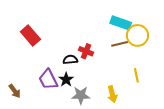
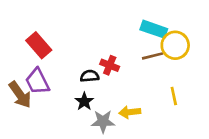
purple trapezoid: (48, 80) -> (37, 81), moved
brown arrow: (15, 91) -> (20, 95), moved, size x1.5
yellow arrow: (112, 94) -> (130, 112), moved, turned 98

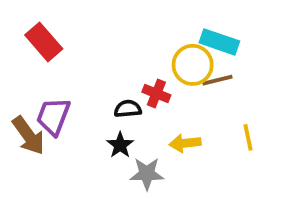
red rectangle: (39, 45) -> (44, 42), moved
yellow circle: (175, 45) -> (193, 65), moved
purple trapezoid: (37, 81) -> (53, 116), turned 48
yellow arrow: (130, 112) -> (185, 143), moved

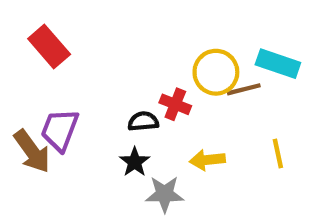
cyan rectangle: (219, 42) -> (278, 64), moved

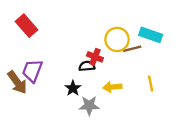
black semicircle: (143, 121) -> (87, 66), moved

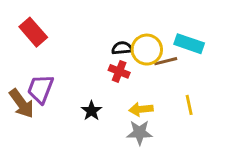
black semicircle: (87, 66) -> (122, 48), moved
gray star: (89, 106) -> (140, 133), moved

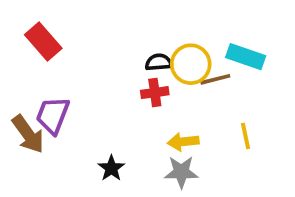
red cross: (119, 71) -> (155, 93), turned -30
black star: (91, 111) -> (111, 168), moved

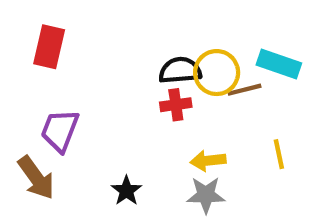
red rectangle: (43, 41) -> (49, 47), turned 54
black semicircle: (159, 62) -> (180, 70), size x1.4
brown arrow: (28, 134) -> (36, 178), moved

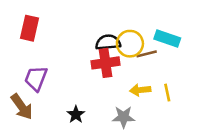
red cross: (176, 105) -> (105, 63), size x1.5
yellow arrow: (208, 161) -> (140, 90), moved

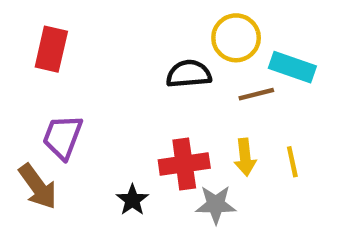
yellow circle: (130, 44) -> (236, 38), moved
red cross: (105, 63) -> (184, 164), moved
yellow arrow: (140, 90) -> (245, 157), turned -90

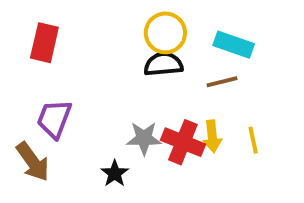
yellow circle: (236, 38) -> (165, 33), moved
cyan rectangle: (292, 67) -> (234, 45), moved
red cross: (184, 164) -> (183, 142), moved, turned 30
gray star: (216, 205) -> (144, 138), moved

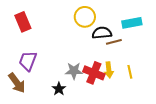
red rectangle: (44, 43) -> (23, 22), turned -36
cyan rectangle: (234, 45) -> (132, 23), moved, turned -30
black semicircle: (163, 64) -> (102, 33), moved

